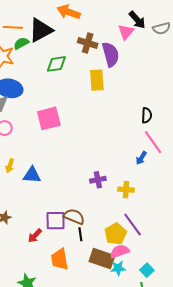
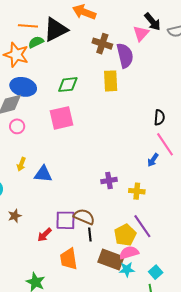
green diamond: (56, 64) -> (68, 85), moved

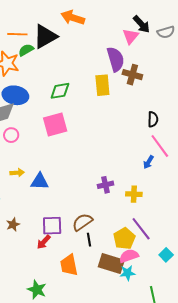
brown cross: (102, 44) -> (132, 75), moved
yellow arrow: (21, 164) -> (17, 173), turned -112
brown semicircle: (84, 217) -> (82, 222), turned -55
purple square: (66, 220) -> (52, 226), moved
cyan square: (156, 272) -> (166, 255), moved

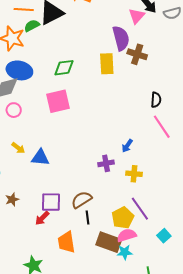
blue arrow: (148, 162) -> (127, 146), moved
yellow arrow: (17, 173) -> (18, 148), turned 40

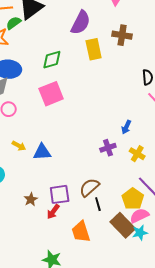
purple semicircle: (121, 38) -> (81, 23), moved, turned 50
yellow cross: (134, 174) -> (137, 154), turned 35
brown star: (12, 199) -> (31, 199), moved
brown rectangle: (109, 242) -> (123, 225), turned 35

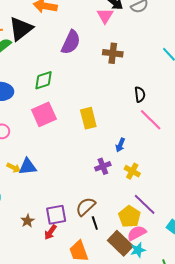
yellow rectangle: (94, 49) -> (88, 118), moved
blue triangle: (42, 152) -> (28, 167), moved

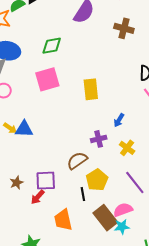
brown semicircle: (86, 207) -> (77, 161), moved
yellow pentagon: (129, 216) -> (97, 180), moved

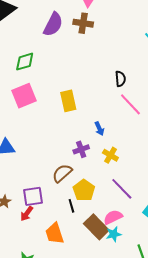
brown cross: (124, 28) -> (83, 23), moved
blue arrow: (119, 120) -> (99, 129), turned -48

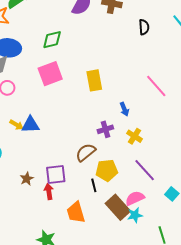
black semicircle: (120, 79) -> (144, 27), moved
yellow pentagon: (84, 190) -> (107, 170), turned 30
red arrow: (27, 214) -> (49, 192), turned 133

